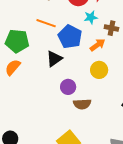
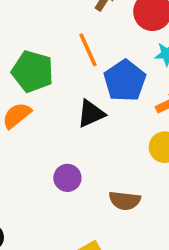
orange line: (46, 23) -> (88, 50), turned 36
purple circle: (68, 87) -> (67, 178), moved

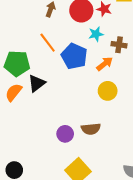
black triangle: (91, 114) -> (37, 83), moved
purple circle: (67, 178) -> (65, 134), moved

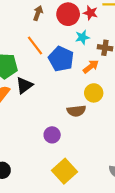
brown semicircle: (91, 129) -> (76, 111), moved

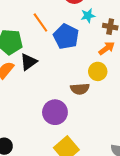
orange arrow: (91, 66) -> (107, 48), moved
purple circle: (52, 135) -> (55, 112), size x1.5

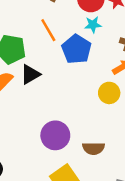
cyan star: (88, 16) -> (93, 25), moved
brown semicircle: (80, 89) -> (93, 148), moved

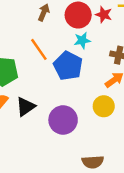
black triangle: (30, 74) -> (26, 107), moved
purple circle: (55, 135) -> (63, 120), moved

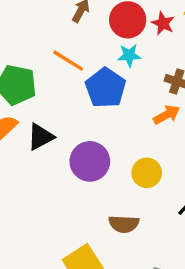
orange line: (39, 49) -> (68, 61), turned -30
yellow circle: (104, 106) -> (147, 173), moved

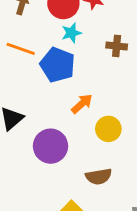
orange arrow: (167, 115) -> (82, 104), moved
purple circle: (90, 161) -> (51, 146), moved

